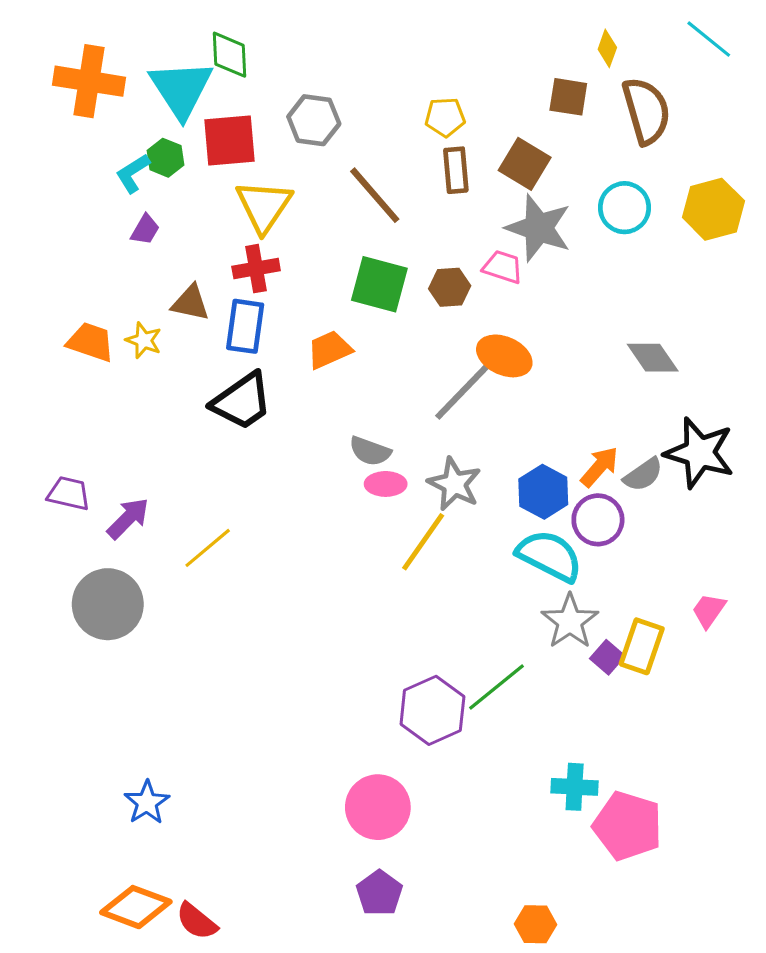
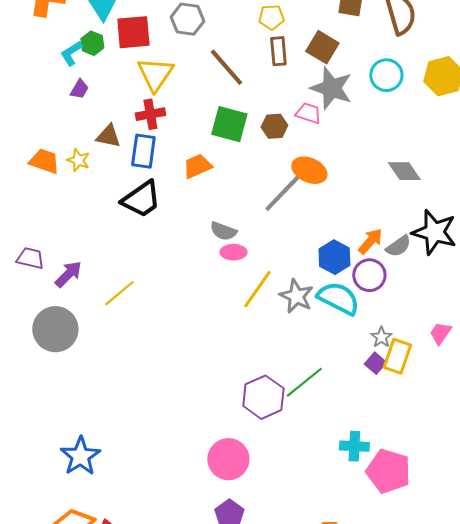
gray star: (454, 484) -> (296, 296), moved
gray star: (570, 621) -> (381, 337), moved, size x0.6
blue star: (147, 802) -> (80, 456), size x1.4

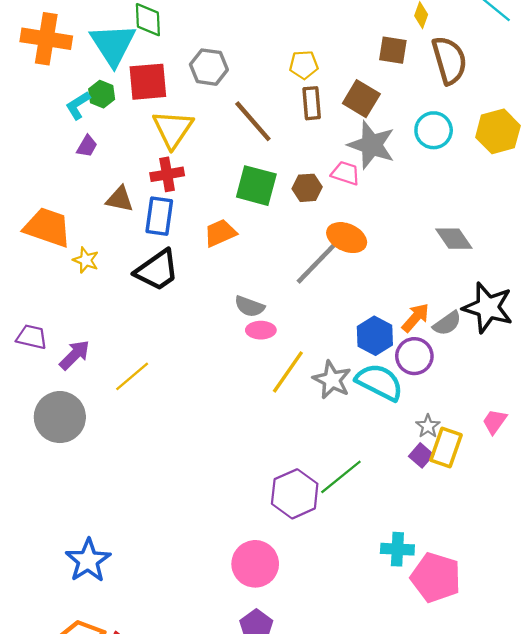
yellow star: (78, 160) -> (86, 260), moved
orange trapezoid: (44, 161) -> (47, 227), size x1.4

